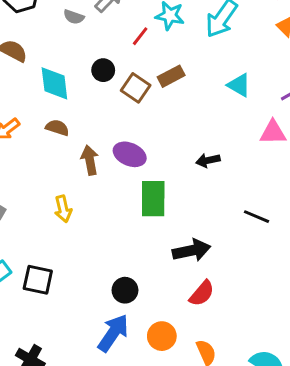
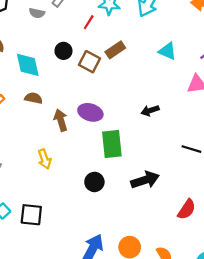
black circle: (125, 290) -> (94, 182), moved
red semicircle: (202, 293) -> (187, 209), moved

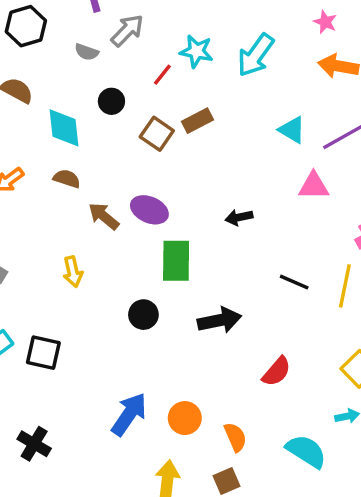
black circle: (63, 51) -> (111, 101), moved
cyan triangle: (167, 51) -> (292, 130), moved
brown arrow: (61, 120) -> (104, 216), turned -40

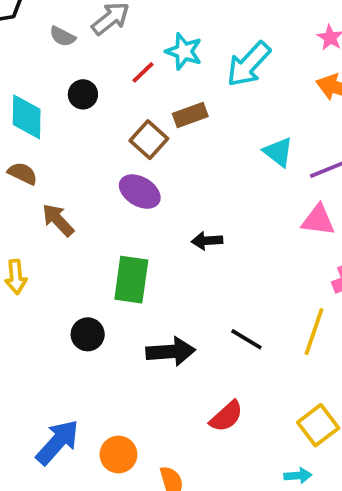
brown rectangle: (198, 121) -> (190, 115), moved
brown square: (157, 134) -> (149, 140), moved
pink triangle: (314, 186) -> (318, 220), moved
purple ellipse: (149, 210) -> (140, 192), moved
black line: (294, 282) -> (246, 339), moved

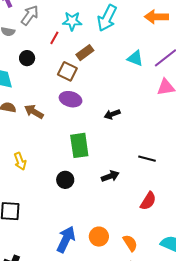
brown arrow: (58, 220) -> (34, 112), moved
black arrow: (171, 352) -> (110, 176), size x0.7

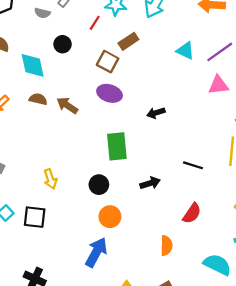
yellow arrow: (20, 161) -> (50, 179), moved
orange circle: (99, 237) -> (110, 217), moved
orange semicircle: (130, 243) -> (166, 245), moved, turned 30

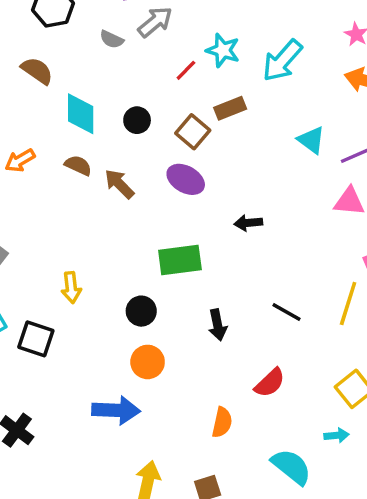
black circle: (63, 44) -> (137, 120), moved
green rectangle: (117, 146) -> (180, 260), turned 76
black arrow: (150, 183) -> (218, 325), turned 84
blue arrow: (96, 252) -> (116, 410), turned 52

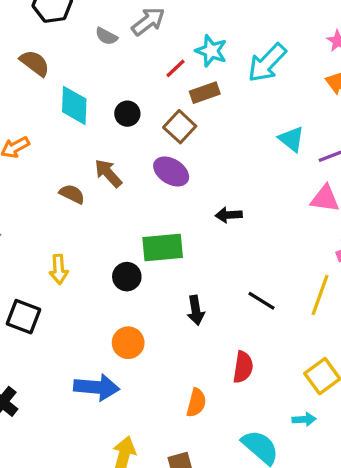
brown rectangle: (230, 108) -> (205, 93), moved
brown semicircle: (78, 165) -> (72, 194), moved
black circle: (141, 311) -> (127, 277), moved
red semicircle: (270, 383) -> (243, 367), turned -40

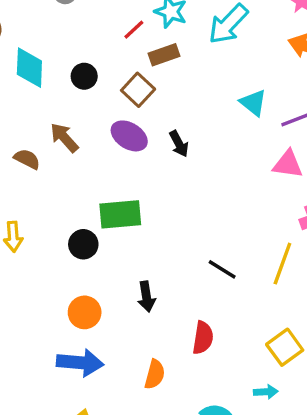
black arrow: (229, 215) -> (179, 144), moved, turned -115
black arrow: (196, 310) -> (146, 297), moved
blue arrow: (97, 387) -> (80, 363), moved

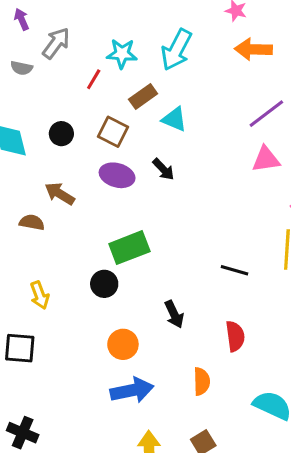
brown rectangle: (164, 55) -> (143, 96), moved
cyan triangle: (253, 103) -> (174, 119), moved

